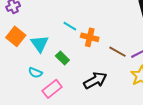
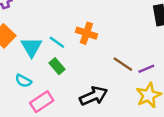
cyan line: (70, 26) -> (57, 42), moved
orange cross: (90, 37) -> (86, 33), moved

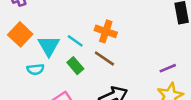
brown line: (123, 64) -> (104, 58), moved
cyan semicircle: (23, 81) -> (35, 69), moved, turned -35

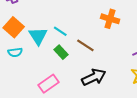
orange cross: (106, 31) -> (110, 19), moved
cyan semicircle: (35, 69) -> (15, 52), moved

